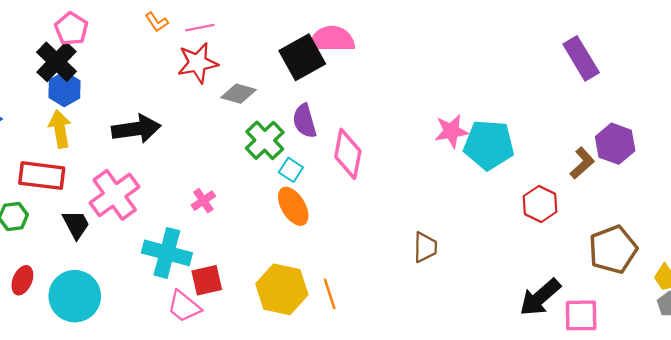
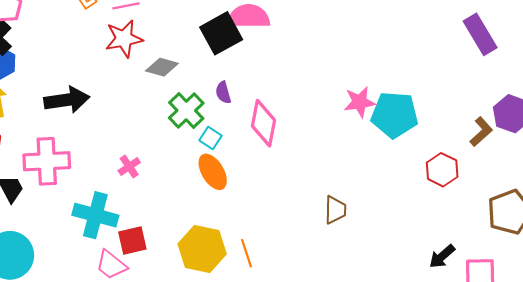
purple semicircle: (305, 121) -> (223, 93), size x0.7
pink cross: (115, 195) -> (47, 161), turned 33
black arrow: (540, 297) -> (442, 256), size x0.7

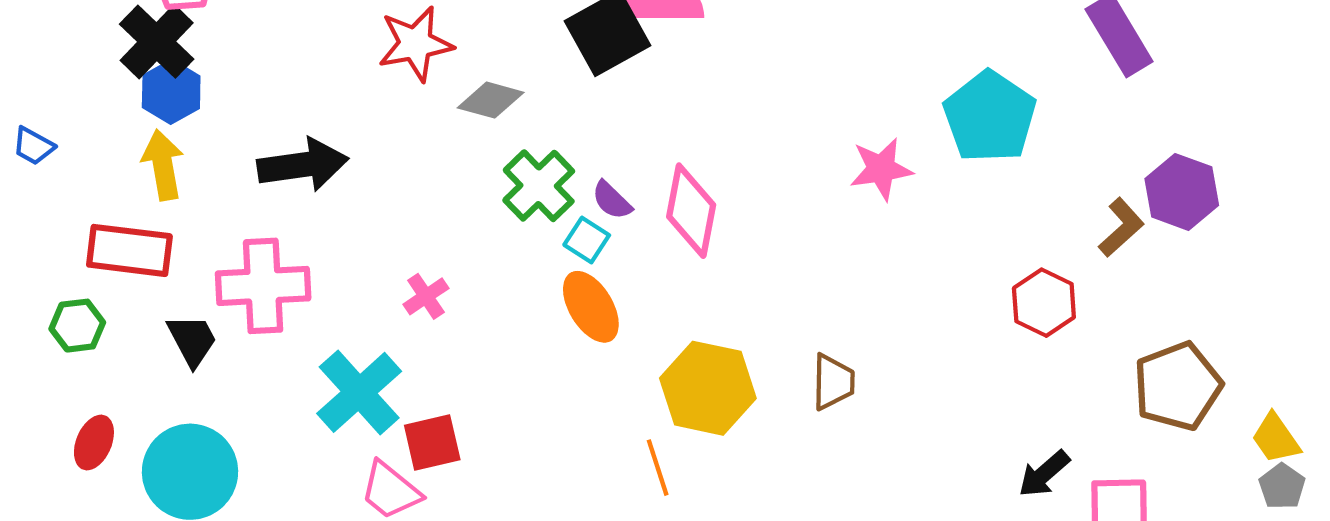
purple semicircle: (223, 93) -> (612, 200), moved, turned -30
cyan pentagon: (394, 115) -> (990, 117), moved, turned 30
cyan cross: (95, 215) -> (359, 392), turned 33
yellow hexagon: (202, 249) -> (708, 388), moved

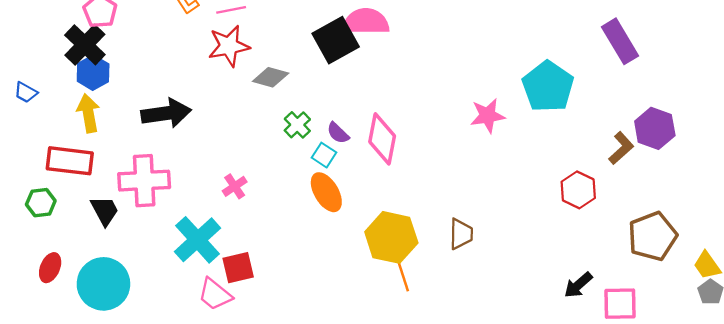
blue trapezoid: (33, 146) -> (26, 92), moved
green cross: (539, 186) -> (297, 125), size x0.7
orange line: (658, 468) -> (403, 276), moved

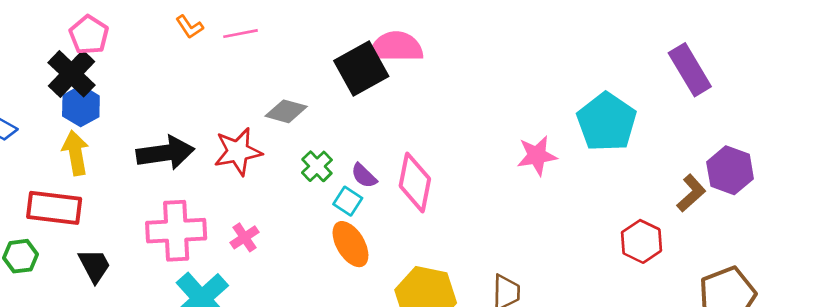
red star: (229, 46) -> (238, 152), moved
pink cross: (144, 181) -> (176, 231), moved

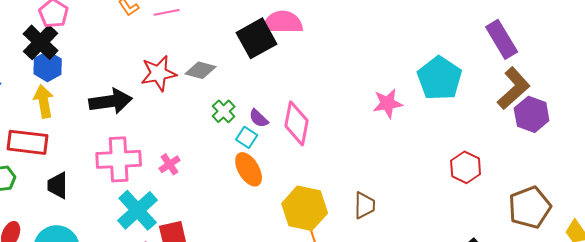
red star: (238, 152) -> (159, 73), moved
brown L-shape: (691, 193) -> (514, 88), moved, size x1.5
black trapezoid: (94, 266) -> (58, 185), turned -152

